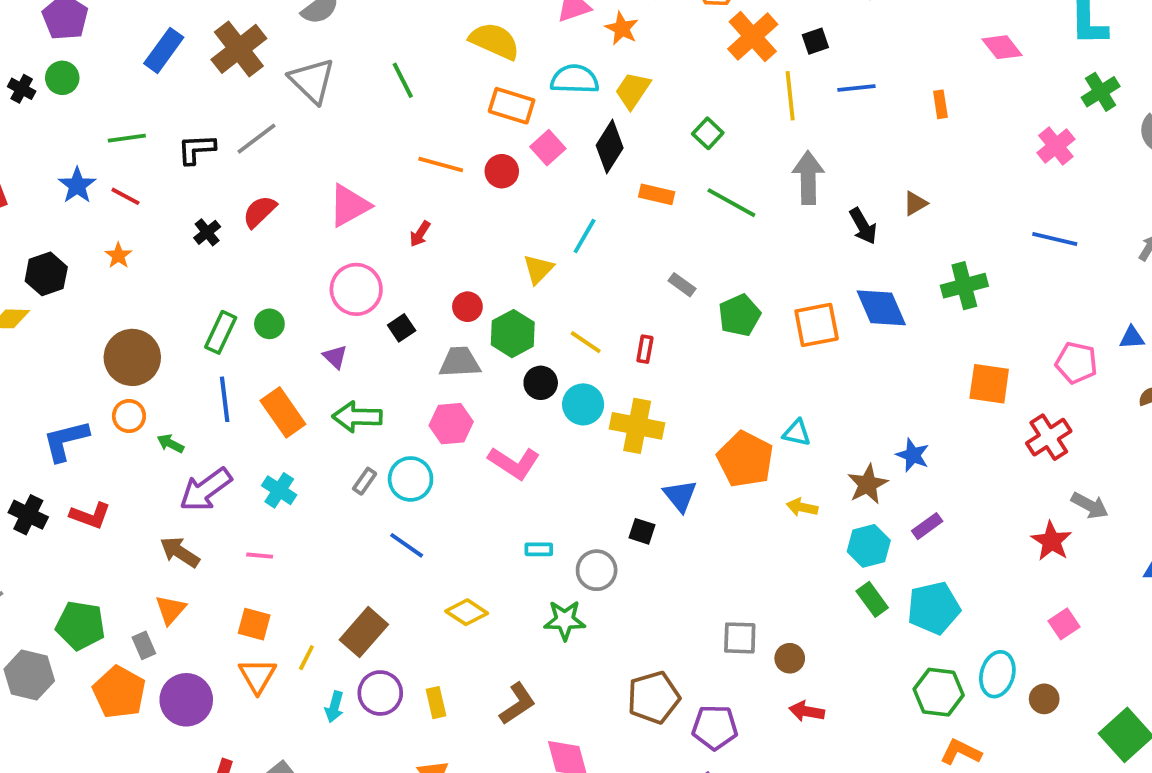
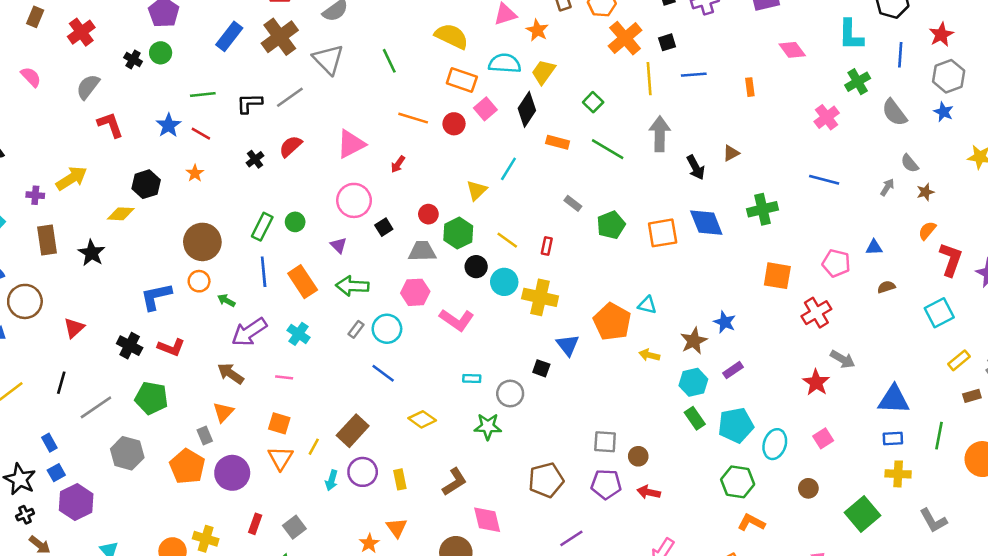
green pentagon: (80, 625) -> (151, 398), moved
cyan ellipse: (997, 674) -> (775, 444), moved
purple pentagon: (715, 727) -> (606, 484), moved

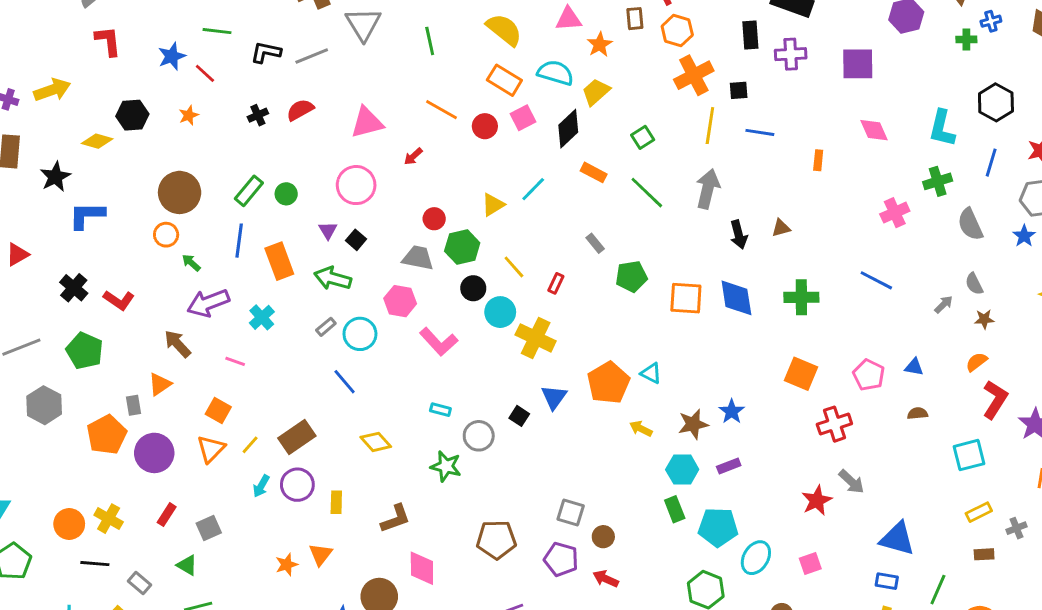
black square: (384, 227) -> (356, 240), moved, turned -30
blue L-shape: (156, 297) -> (87, 215), moved

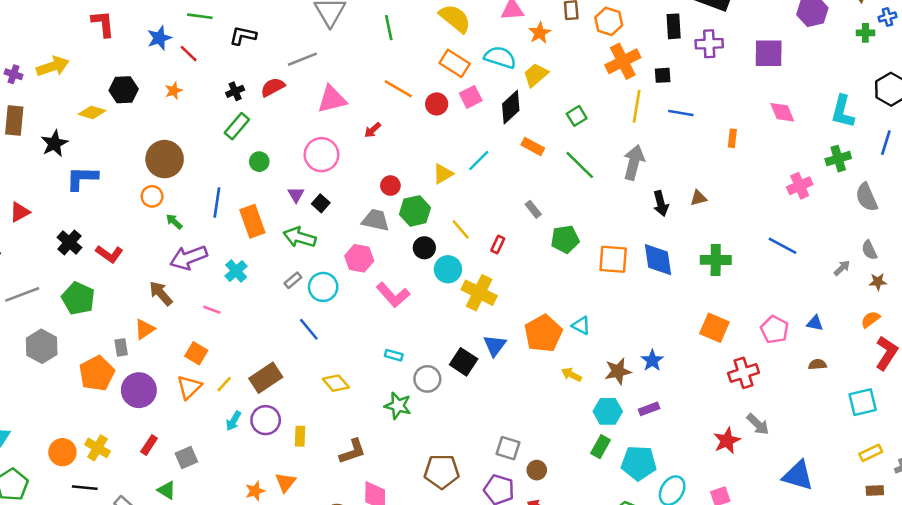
gray line: (312, 56) -> (302, 59), moved
green rectangle: (249, 191) -> (237, 126), moved
black square: (519, 416) -> (464, 362), size x1.5
green rectangle: (675, 509) -> (601, 447), turned 50

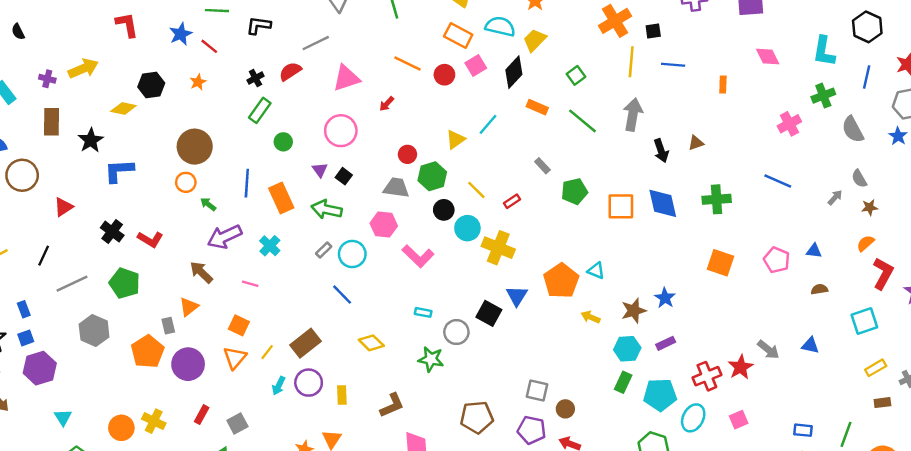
red rectangle: (498, 244) -> (512, 201), turned 35
red cross: (744, 373) -> (707, 376), moved
blue triangle: (798, 476) -> (810, 345), moved, size x0.6

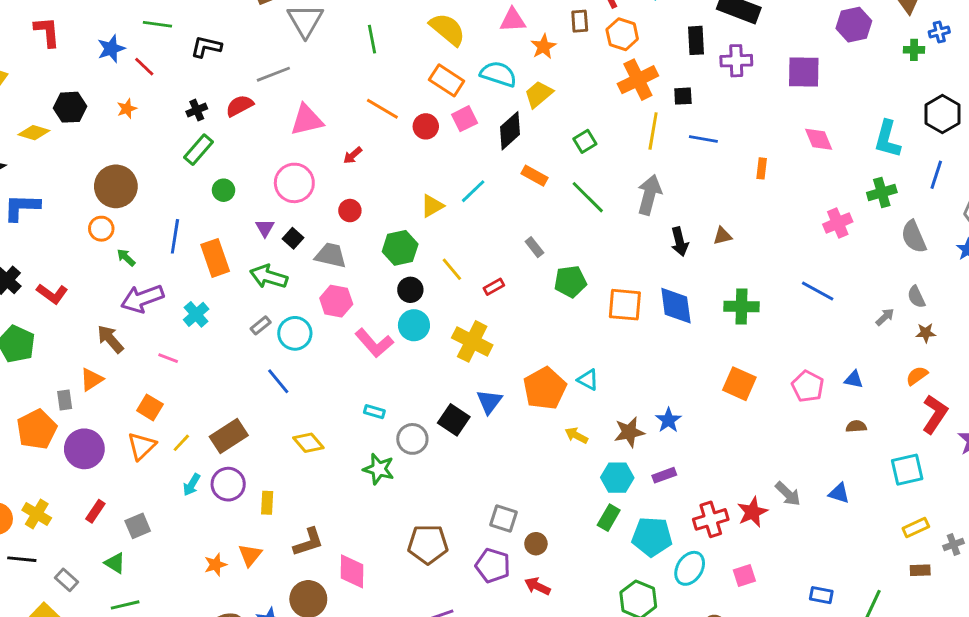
red circle: (407, 154) -> (350, 211), moved
gray trapezoid: (396, 188) -> (331, 255), moved
cyan circle: (467, 228) -> (414, 325), moved
brown L-shape: (392, 405) -> (308, 542), moved

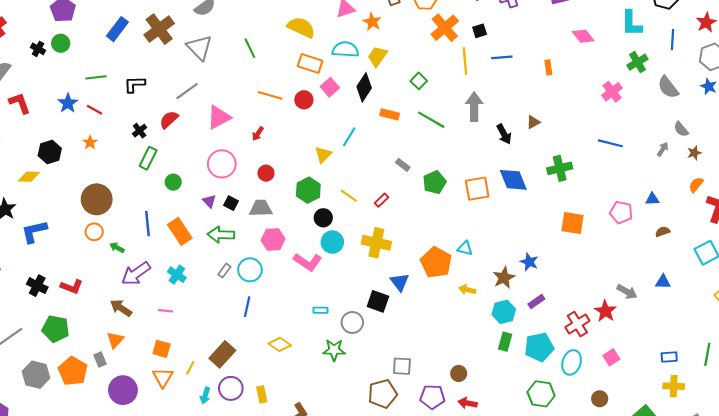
blue line: (278, 381) -> (247, 307), turned 66
orange pentagon: (37, 429) -> (73, 371), moved
gray square: (504, 518) -> (402, 366), moved

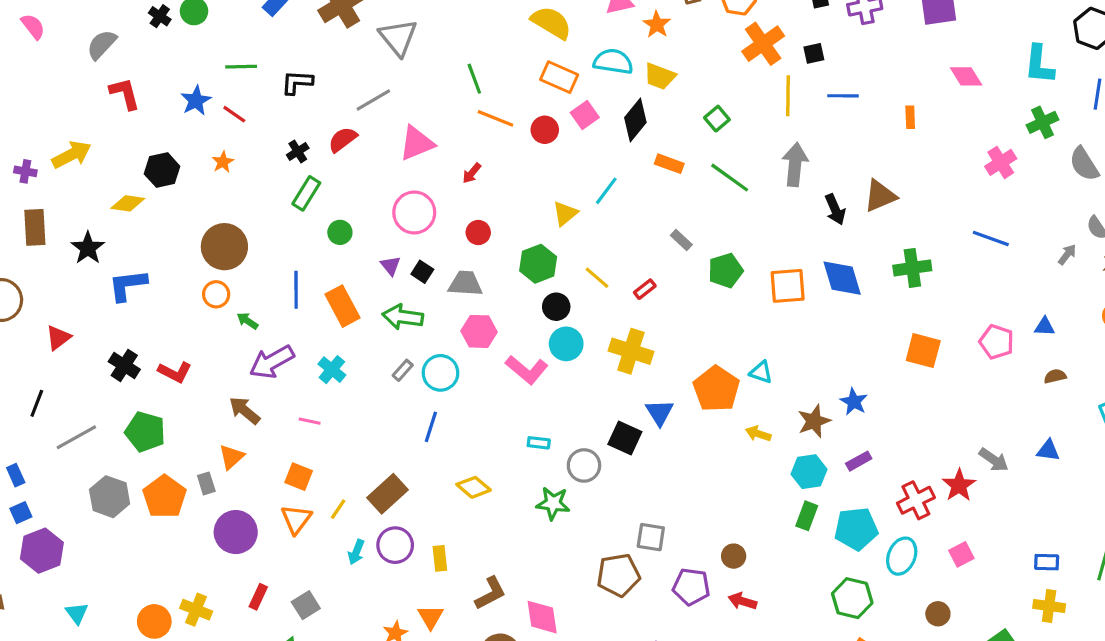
green line: (250, 48) -> (474, 79), moved
yellow trapezoid: (377, 56) -> (660, 76), turned -110
brown triangle: (533, 122) -> (880, 196), size x1.6

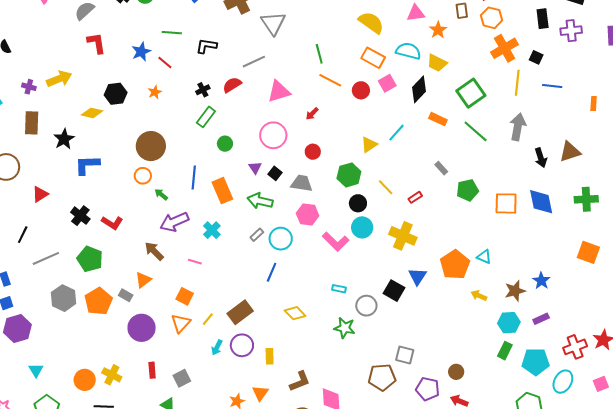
black square: (814, 53) -> (536, 57), turned 32
green square: (717, 119) -> (471, 93), size x1.8
gray rectangle: (206, 483) -> (126, 295), turned -48
red rectangle: (258, 597) -> (152, 370), turned -35

